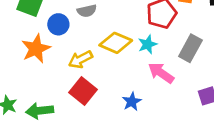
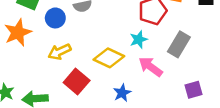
yellow diamond: (116, 43) -> (109, 58), moved
orange star: (36, 49) -> (18, 33), moved
yellow arrow: (80, 59) -> (59, 52), moved

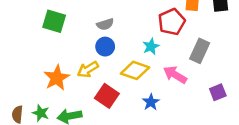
blue circle: (55, 18) -> (105, 47), moved
orange star: (18, 33) -> (57, 78), moved
cyan star: (139, 39) -> (151, 46), moved

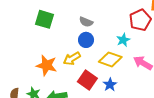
gray semicircle: (105, 24) -> (86, 22), turned 40
orange star: (57, 78) -> (47, 65), turned -30
blue star: (151, 102) -> (110, 85), moved

